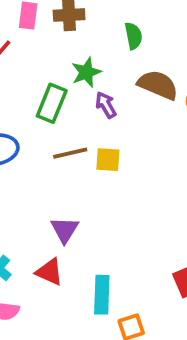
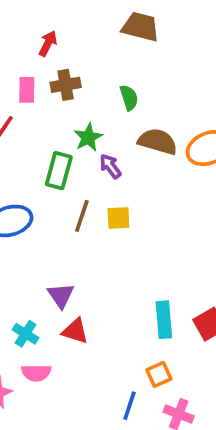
brown line: (70, 153) -> (82, 216), turned -52
purple triangle: (65, 230) -> (61, 295), moved
cyan rectangle: (102, 295) -> (164, 320), moved

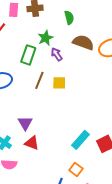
cyan rectangle: (164, 320) -> (81, 140), turned 42
orange square: (159, 374) -> (76, 169), turned -32

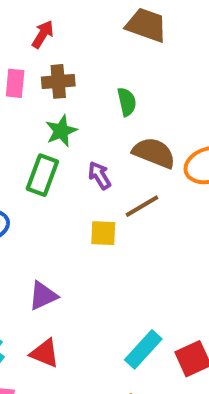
green star: (46, 38) -> (61, 131), moved
brown line: (39, 80) -> (142, 206), moved, turned 36
purple triangle: (25, 123) -> (43, 296), moved, turned 35

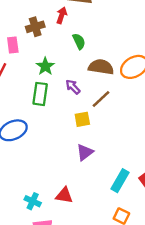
red arrow: (43, 34) -> (62, 15), moved
brown cross: (58, 81) -> (35, 27), moved
purple triangle: (43, 296) -> (85, 152), moved

